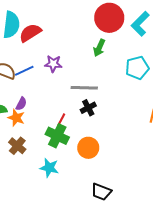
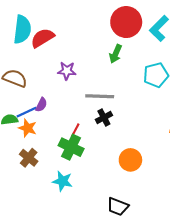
blue line: (24, 71) -> (26, 112), moved
purple semicircle: (21, 104) -> (41, 105), moved
orange circle: (88, 148) -> (130, 160), moved

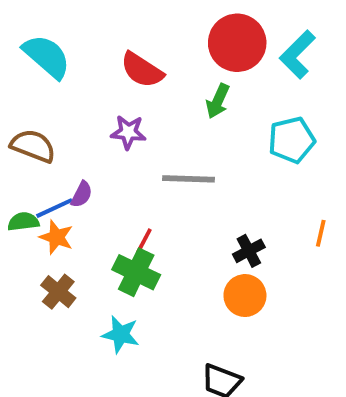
cyan semicircle: (22, 29) -> (47, 56), turned -56
red semicircle: (42, 38) -> (142, 70), moved, turned -115
black cross: (104, 117) -> (249, 251), moved

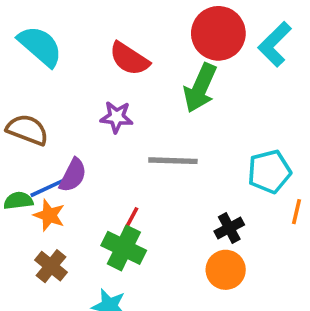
green arrow: (218, 101) -> (200, 88), size x1.5
cyan pentagon: (292, 140) -> (269, 172), moved
purple semicircle: (82, 194) -> (73, 175), size x1.4

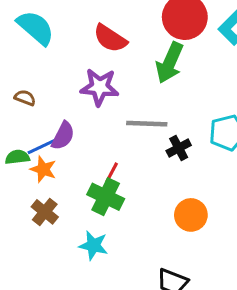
purple star: (117, 117) -> (100, 87), size x1.4
brown semicircle: (27, 130) -> (25, 98), size x0.6
black cross: (229, 228) -> (179, 148), moved

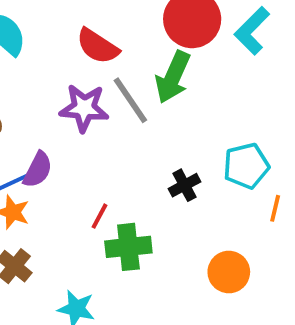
gray line: (147, 124) -> (130, 100), moved, turned 54
green cross: (106, 197) -> (128, 247), moved, turned -32
orange circle: (191, 215) -> (229, 272), moved

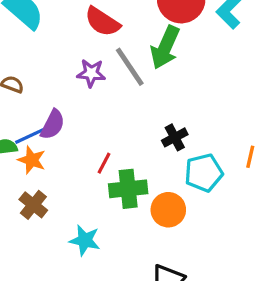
purple star: (84, 108) -> (91, 73), size x0.7
cyan pentagon: (246, 166) -> (204, 173), moved
orange circle: (229, 272) -> (168, 210), moved

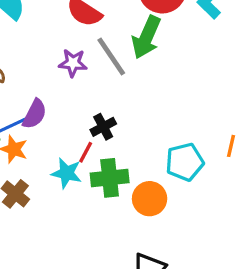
black cross: (175, 137) -> (103, 127), moved
cyan star: (85, 240) -> (66, 173), moved

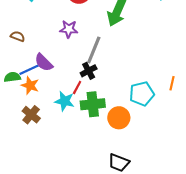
gray line: (111, 57) -> (94, 50), moved, turned 56
purple semicircle: (35, 114) -> (44, 62), turned 108

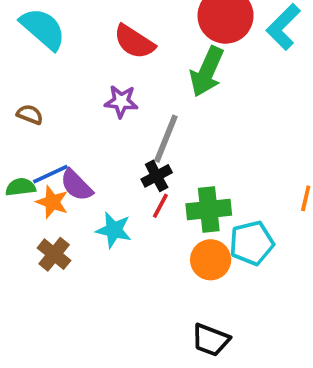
purple semicircle: (44, 62) -> (76, 185), moved
red line: (77, 88) -> (160, 206), moved
cyan pentagon: (142, 94) -> (252, 243), moved
green cross: (93, 104) -> (209, 209), moved

